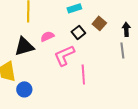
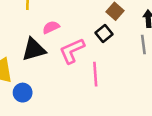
black square: (78, 32) -> (104, 33), moved
black triangle: (24, 46) -> (34, 49), moved

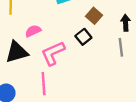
pink line: (95, 74) -> (44, 84), moved

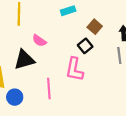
pink semicircle: (33, 31) -> (39, 41), turned -120
pink L-shape: (53, 53) -> (74, 69), moved, turned -55

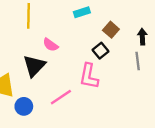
black triangle: (24, 60) -> (34, 66), turned -30
pink line: (49, 89) -> (61, 97), turned 60

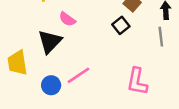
pink L-shape: (89, 76) -> (137, 81), moved
blue circle: (24, 106) -> (51, 85), moved

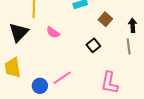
black square: (121, 25) -> (93, 45), moved
black triangle: (50, 42) -> (19, 32), moved

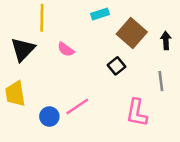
brown square: (105, 19) -> (132, 33), size x1.6
gray line: (129, 46) -> (161, 81), moved

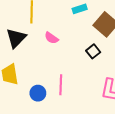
pink line: (77, 106) -> (61, 85), turned -54

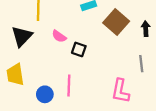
black square: (93, 51) -> (79, 49), moved, turned -32

